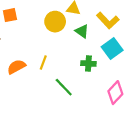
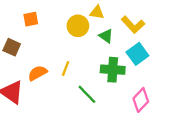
green cross: (88, 64) -> (113, 70), size x1.5

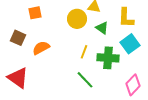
yellow L-shape: (133, 25) -> (126, 18), turned 45
yellow line: (66, 69) -> (84, 52), moved
orange semicircle: (37, 73) -> (41, 48), moved

